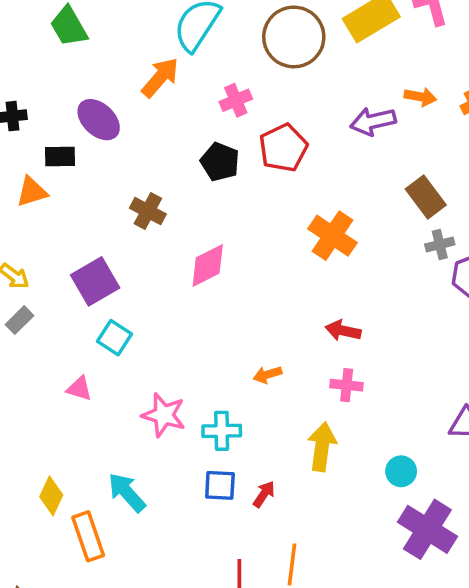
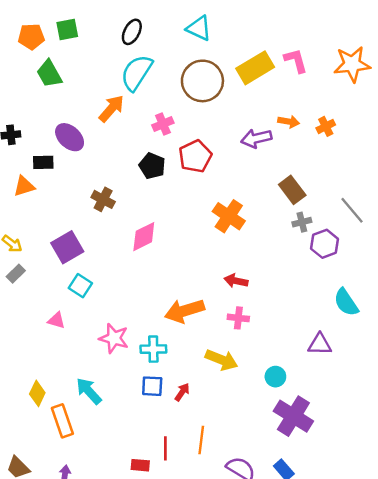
orange arrow: (267, 375) -> (184, 311), size x2.0
yellow arrow: (322, 447) -> (222, 360), turned 104

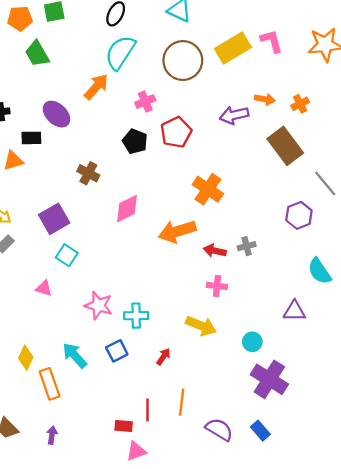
brown rectangle: (292, 190) -> (285, 146), moved, size x1.4
gray cross: (302, 222) -> (247, 246), moved
orange arrow: (184, 311) -> (177, 231), moved
blue square: (152, 386) -> (117, 351), moved, turned -30

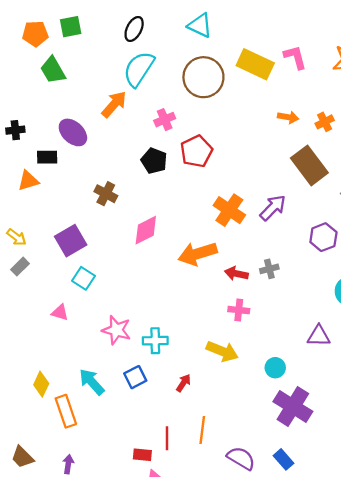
yellow rectangle: (233, 48) -> (255, 64), turned 56
purple arrow: (234, 115) -> (273, 208), moved, turned 148

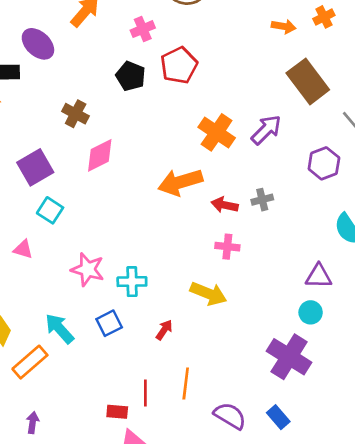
orange cross: (325, 122) -> (324, 17), moved
pink diamond: (146, 230) -> (100, 155), moved
cyan circle: (275, 368) -> (311, 312), moved
orange rectangle: (66, 411) -> (30, 362), turned 68

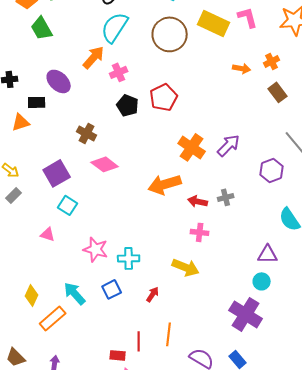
pink cross: (143, 29) -> (119, 72), moved
brown rectangle: (308, 81) -> (278, 92), moved, size x0.6
pink diamond: (100, 155) -> (105, 164), turned 64

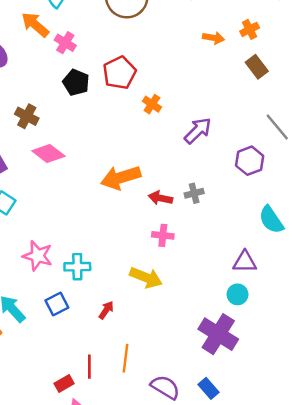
orange arrow: (94, 57) -> (35, 25), turned -90
pink cross: (119, 72) -> (65, 43), turned -36
orange cross: (192, 147) -> (152, 104), moved, size x0.6
red rectangle: (118, 355) -> (64, 384), turned -35

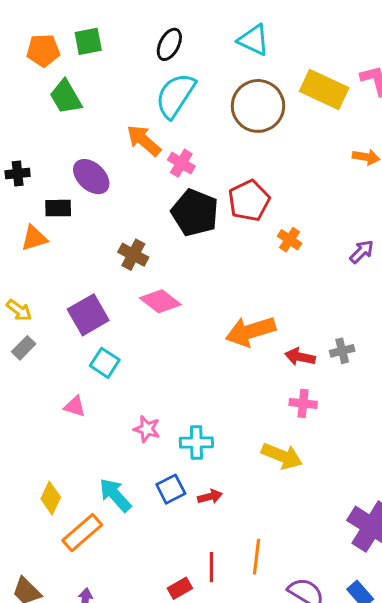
black pentagon: (76, 82) -> (195, 213), size x1.4
purple arrow: (198, 131) -> (362, 252), moved, size x0.7
pink star: (38, 256) -> (147, 429), size x0.7
red arrow: (106, 310) -> (210, 497), moved, turned 42

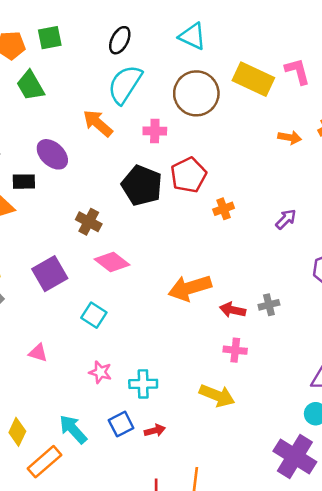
pink cross: (181, 163) -> (155, 131), moved, turned -30
orange cross: (290, 240) -> (224, 209), turned 36
cyan square: (105, 363) -> (94, 315), moved

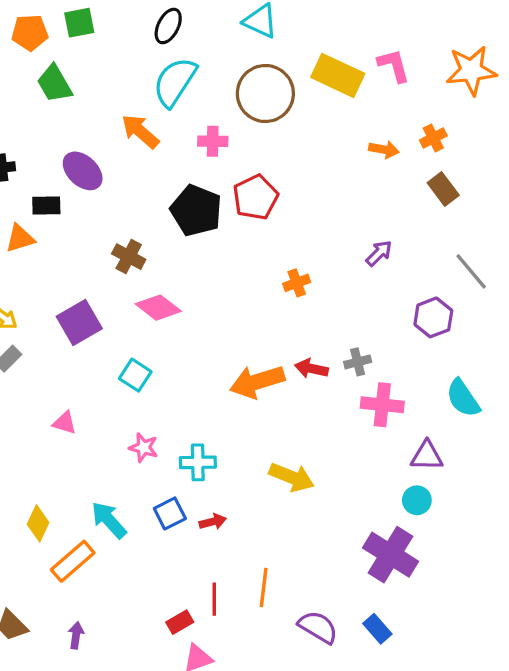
orange cross: (224, 209) -> (297, 283), moved
orange arrow: (190, 288) -> (257, 382), moved
pink cross: (235, 350) -> (382, 405), moved, size x1.4

